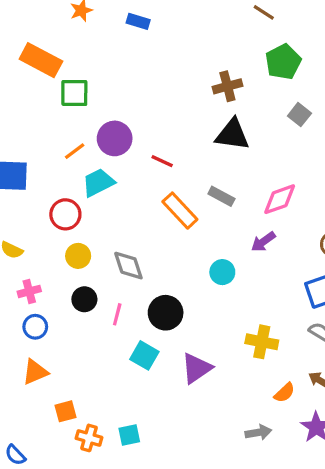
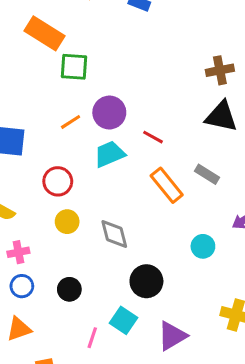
cyan trapezoid: (98, 183) -> (109, 154), moved
black circle: (84, 299) -> (69, 289), moved
pink line: (117, 314) -> (92, 338), moved

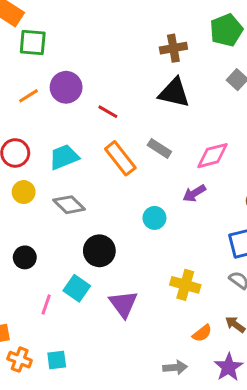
cyan trapezoid: (109, 154) -> (64, 157), moved
gray diamond: (114, 234) -> (69, 205), turned -32
purple triangle: (172, 336) -> (123, 304), turned -36

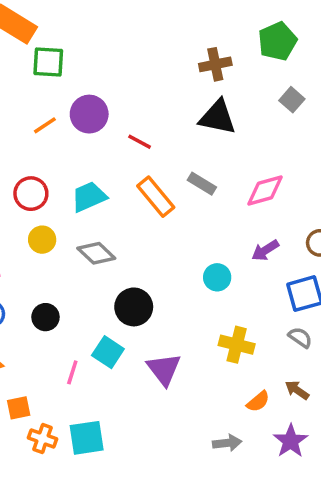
purple arrow: (194, 193) -> (265, 250), moved
cyan circle: (154, 218) -> (217, 277), moved
cyan square: (57, 360) -> (87, 438), size x1.5

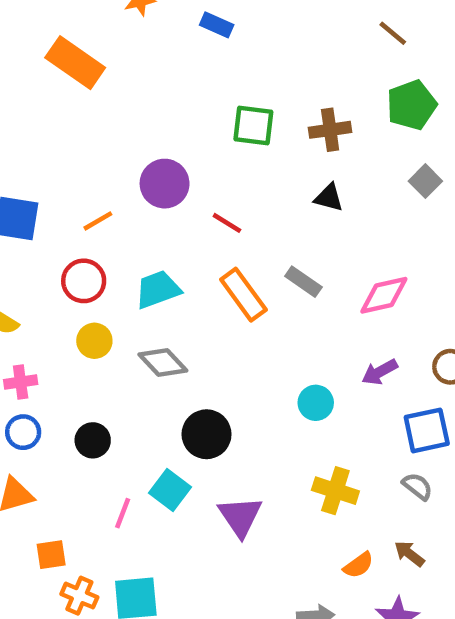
green square: (48, 62) -> (253, 125), moved
black triangle: (218, 117) -> (329, 198), size x0.6
orange line: (45, 125) -> (98, 221), moved

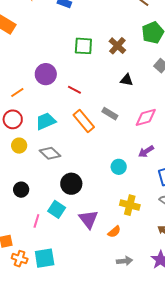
brown cross: (330, 130) -> (117, 46), turned -36
black triangle: (329, 198) -> (127, 80), moved
orange semicircle: (358, 565) -> (114, 232), moved

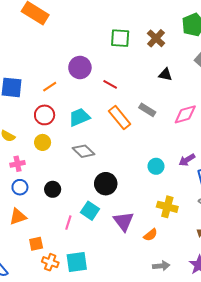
yellow circle: (19, 146) -> (43, 142), moved
purple arrow: (146, 151) -> (187, 160), moved

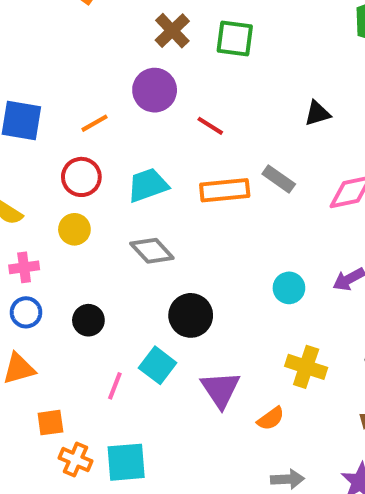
brown cross: (156, 38) -> (172, 31), moved
black triangle: (165, 75) -> (317, 113), turned -32
orange rectangle: (120, 117) -> (225, 190), turned -60

